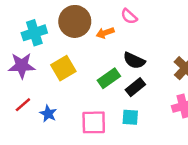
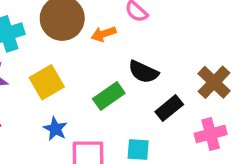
black rectangle: (135, 87) -> (169, 108), moved
blue star: (48, 114) -> (55, 129), moved

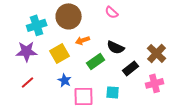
orange arrow: (104, 34) -> (83, 40), moved

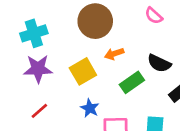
cyan cross: (37, 25) -> (34, 33), moved

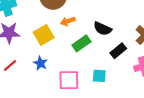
blue star: (90, 108) -> (40, 63), moved

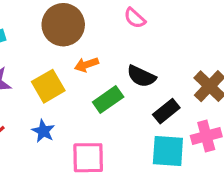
cyan square: (99, 76) -> (168, 151), moved, size x1.5

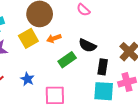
yellow square: (48, 86) -> (28, 38), moved
black rectangle: (166, 111) -> (103, 67), turned -42

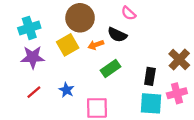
black semicircle: (87, 45) -> (117, 35), moved

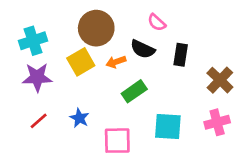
black rectangle: (150, 76) -> (181, 55), moved
cyan square: (151, 103) -> (168, 126), moved

